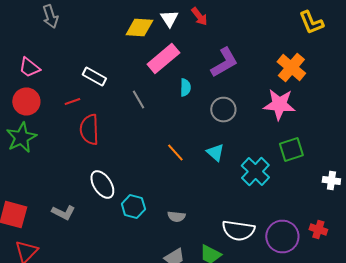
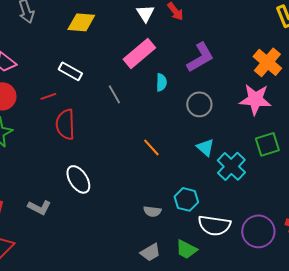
yellow diamond: (139, 28) -> (81, 22), moved
cyan triangle: (215, 152) -> (205, 147), moved
cyan hexagon: (133, 206) -> (186, 199), moved

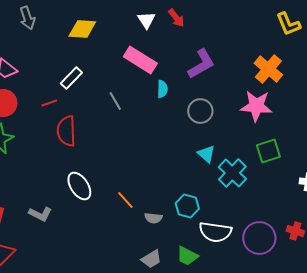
pink rectangle: (139, 53) -> (140, 60), turned 72
white rectangle: (70, 71) -> (71, 78), turned -75
orange line: (151, 147) -> (125, 200), moved

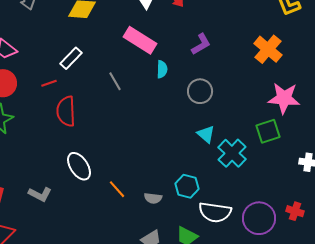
purple L-shape: (201, 64) -> (201, 44), size x0.7
pink star: (256, 106) -> (284, 98), moved
orange line: (125, 200) -> (117, 189), moved

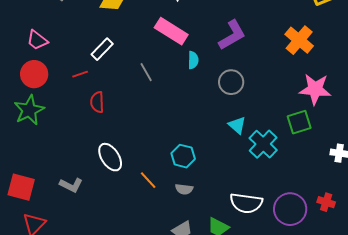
purple L-shape: (201, 44) -> (232, 35), size x1.4
red semicircle: (66, 111) -> (97, 102), size x0.7
cyan hexagon: (187, 186) -> (183, 156), moved

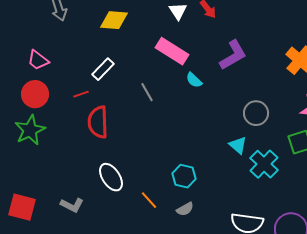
cyan semicircle: (193, 60) -> (194, 80), turned 132
gray circle: (231, 82) -> (256, 113), moved
red semicircle: (97, 102) -> (98, 122), size x1.5
gray semicircle: (184, 189) -> (185, 209), turned -36

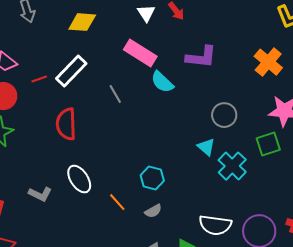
purple L-shape: (233, 55) -> (201, 57), turned 36
white rectangle: (103, 69) -> (71, 71), size x1.4
cyan semicircle: (194, 80) -> (162, 82), size x1.4
red line: (81, 94) -> (39, 79), moved
gray L-shape: (72, 205) -> (40, 194), moved

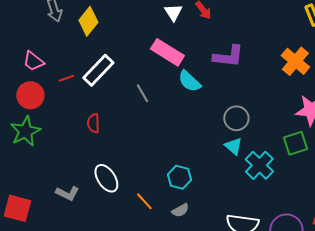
yellow diamond: (82, 22) -> (88, 21), moved, turned -56
gray circle: (224, 115) -> (236, 118), moved
red semicircle: (66, 124) -> (93, 123), size x0.6

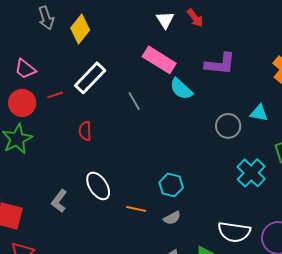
red line: (66, 78) -> (55, 95), moved
cyan triangle: (233, 146) -> (259, 113), moved, turned -30
gray L-shape: (67, 193) -> (59, 201), turned 100
orange line: (144, 201) -> (136, 209), turned -36

